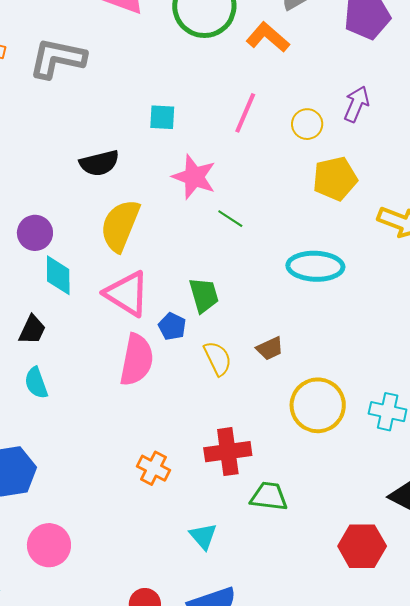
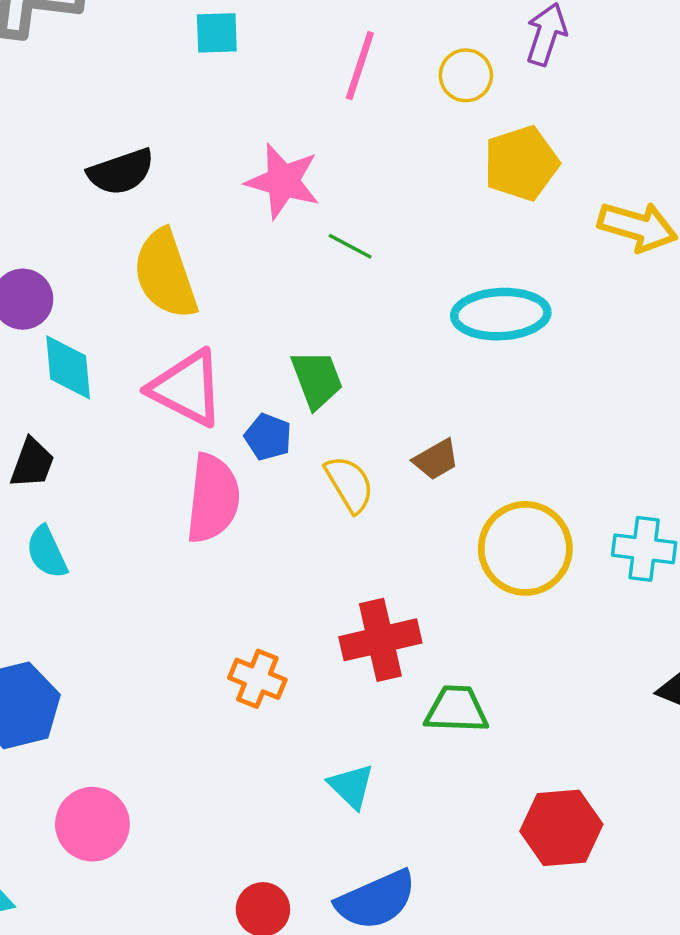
cyan square: (162, 117) -> (217, 33), moved
yellow semicircle: (120, 225) -> (165, 274), turned -36
red hexagon: (362, 546) -> (561, 828), moved

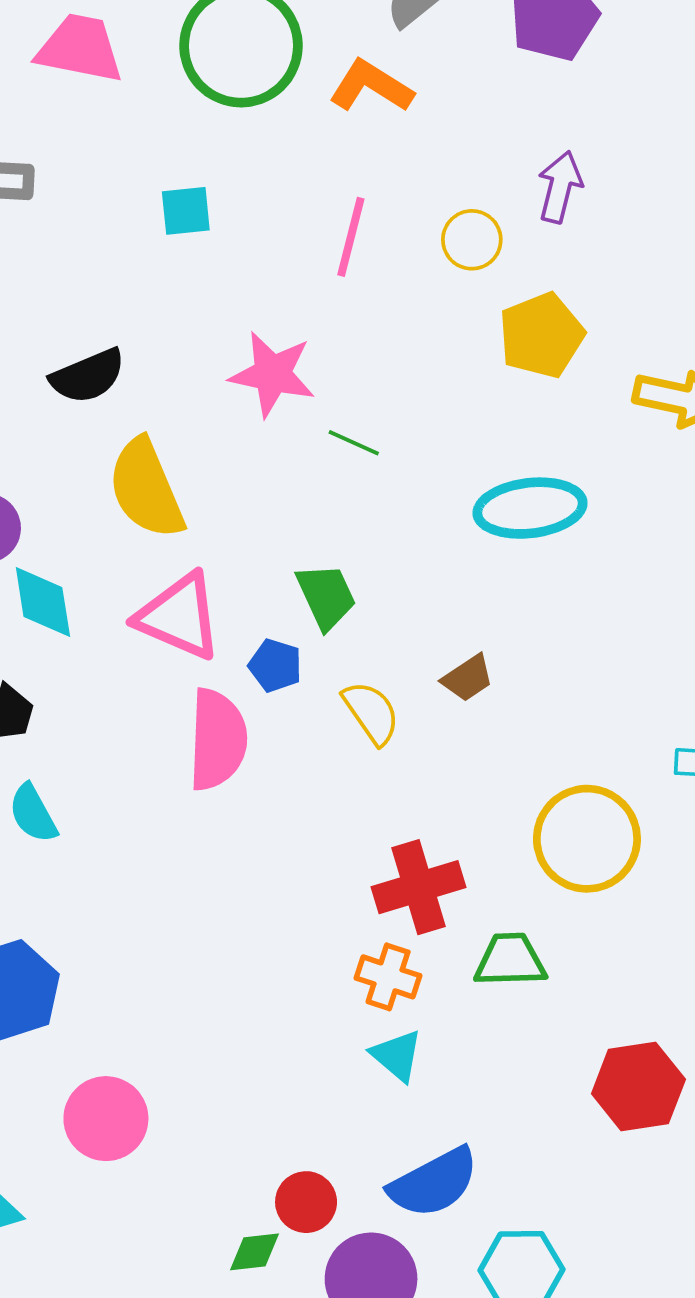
yellow circle: (525, 548) -> (587, 839), moved
orange cross: (257, 679) -> (388, 977), moved

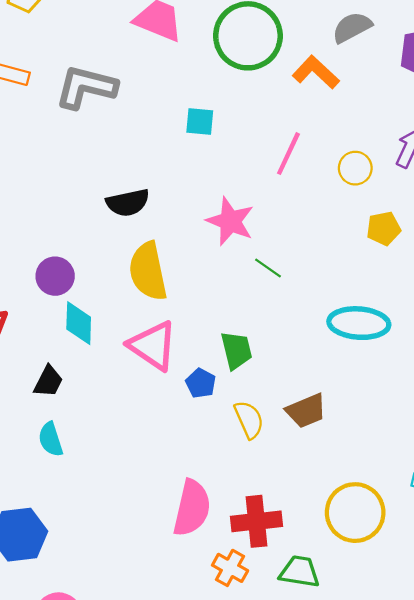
yellow pentagon: (541, 335) -> (384, 229), size x0.7
brown trapezoid: (468, 678) -> (306, 411), size x1.4
pink semicircle: (217, 740) -> (192, 508), moved

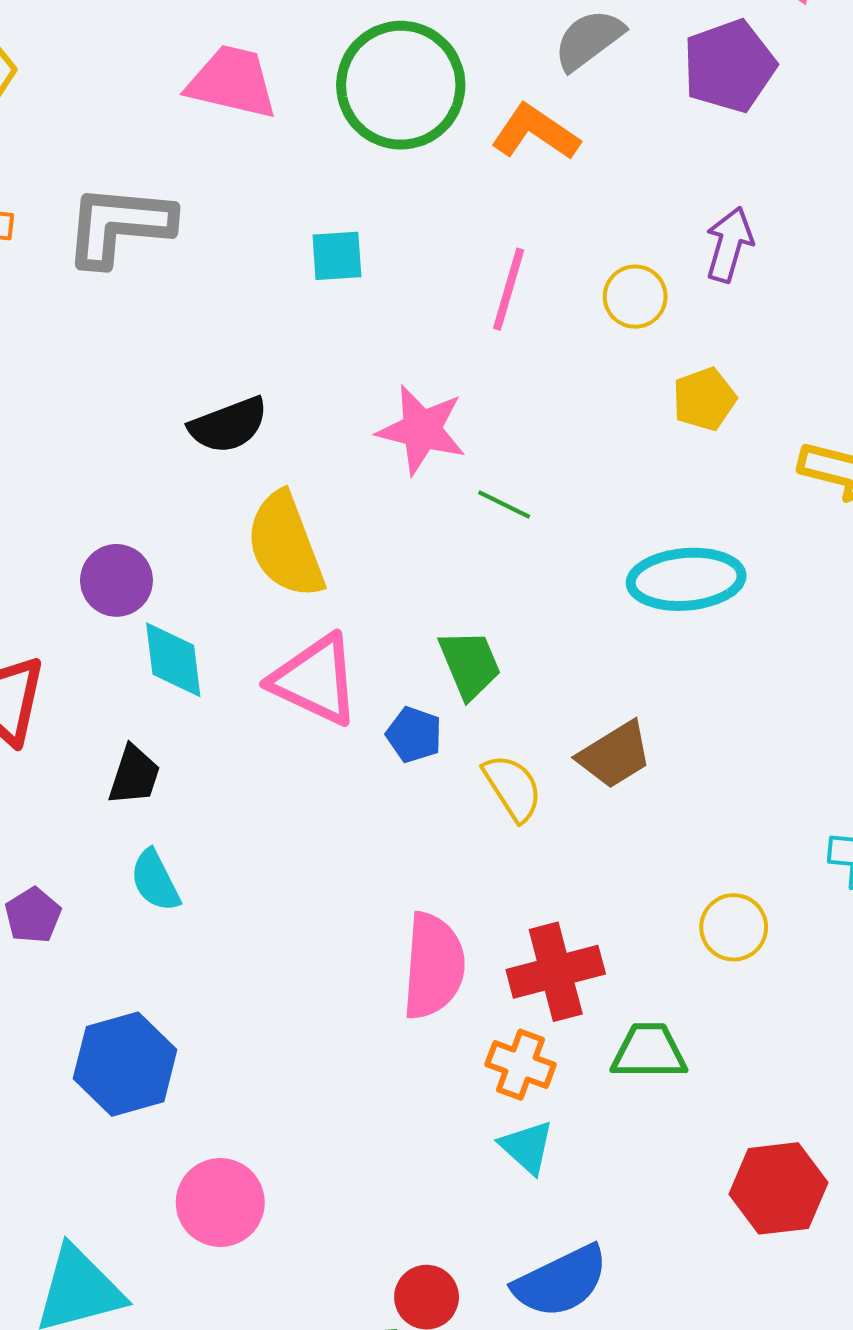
yellow circle: (355, 513) -> (734, 927), size x0.6

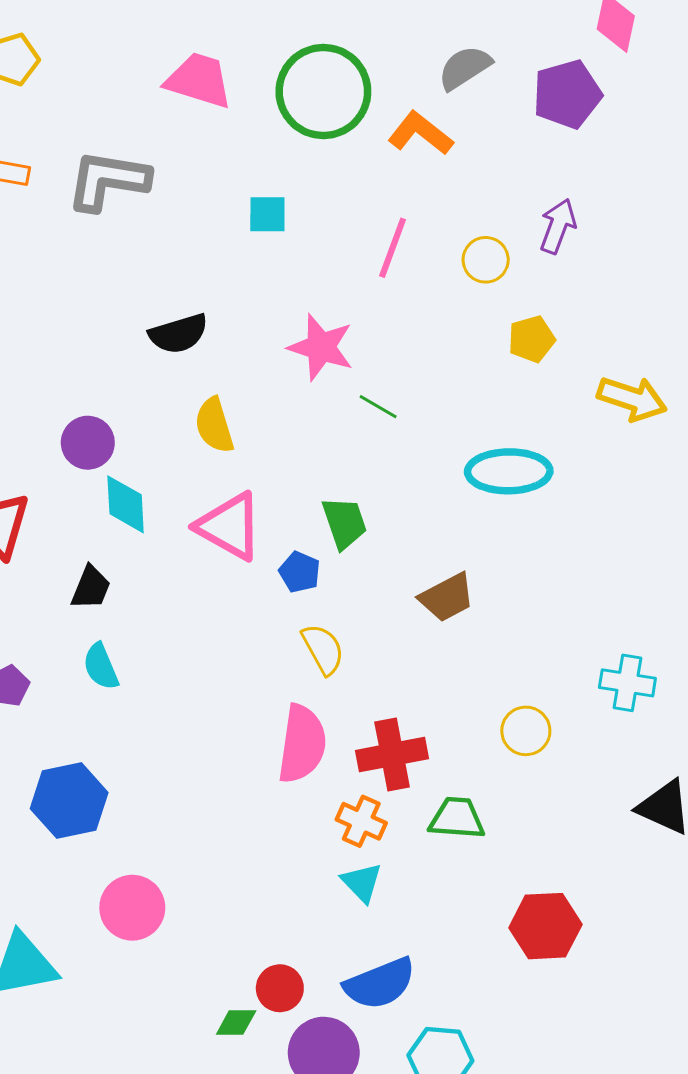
yellow semicircle: (285, 545) -> (214, 425), size x0.7
yellow semicircle: (513, 788) -> (323, 649), moved

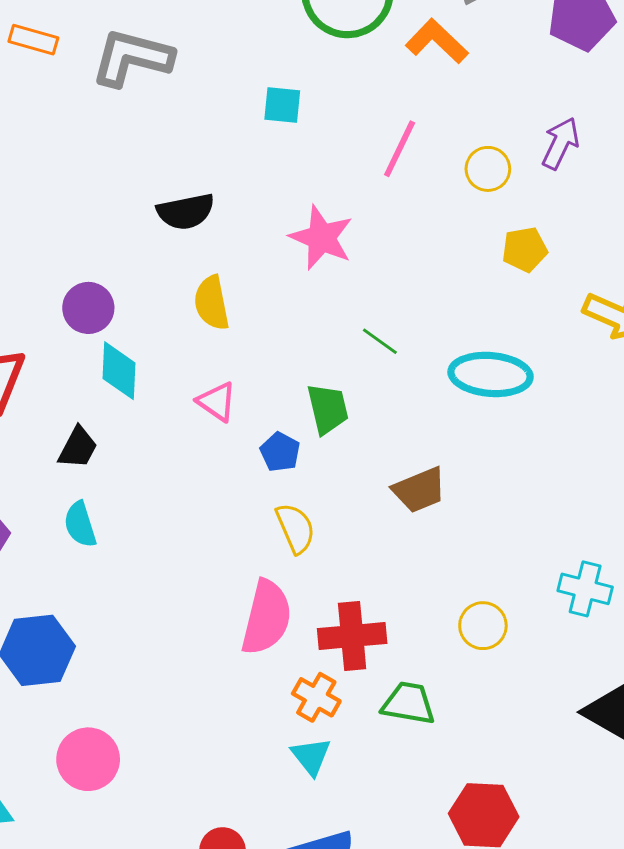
green line: (378, 407) -> (380, 341), moved
pink triangle: (229, 526) -> (217, 402), size x0.6

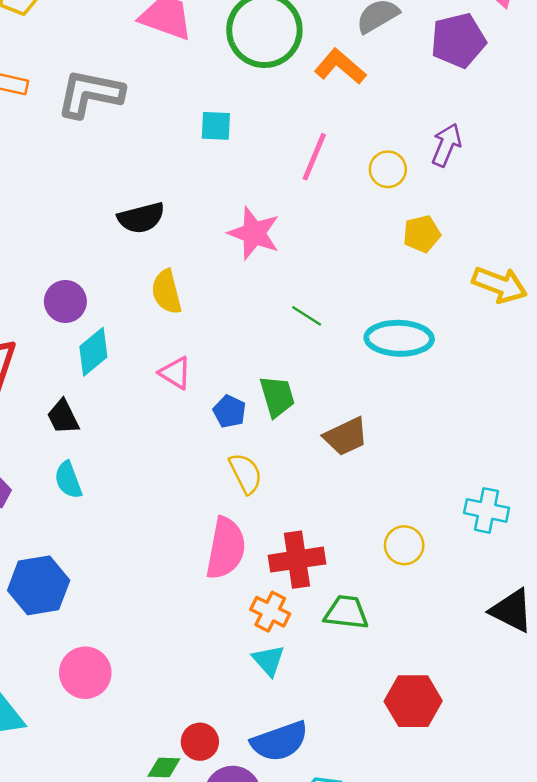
cyan diamond: (119, 371) -> (93, 352), turned 51
green trapezoid: (328, 409) -> (277, 396), moved
black trapezoid: (78, 448) -> (63, 417), turned 129

